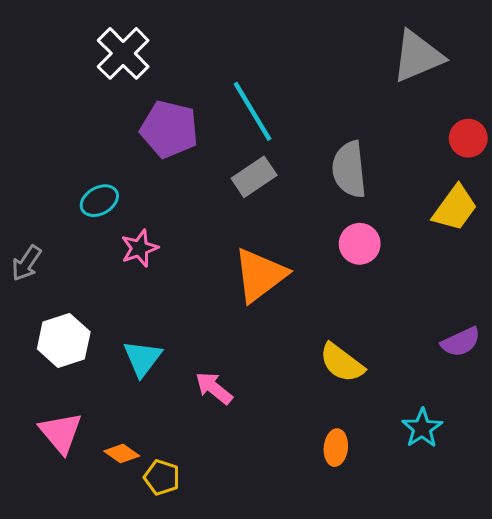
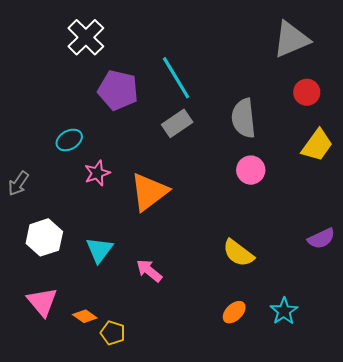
red circle: (468, 138) -> (307, 92), moved
orange triangle: (260, 275) -> (149, 192), moved
cyan star: (422, 428) -> (284, 311), moved
orange ellipse: (336, 448) -> (234, 312), turned 40

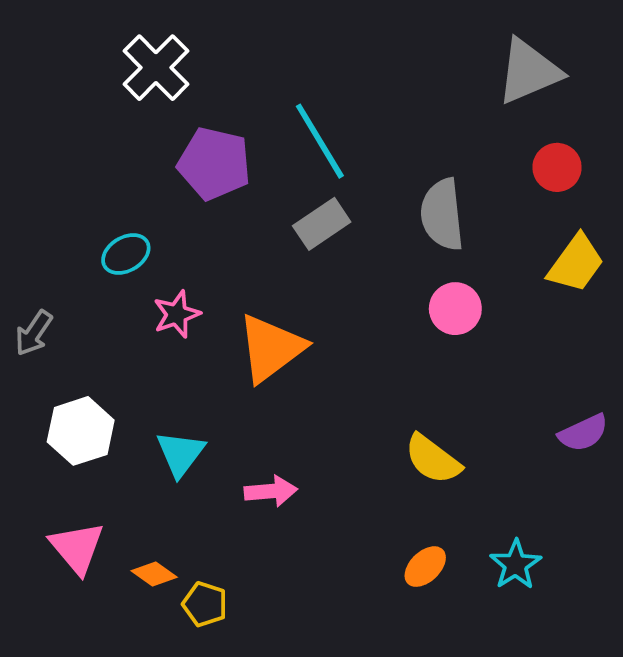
pink arrow: (149, 271) -> (271, 491), turned 136

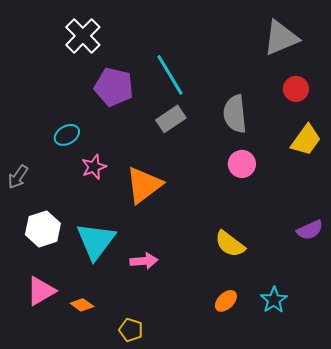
cyan triangle: (180, 454) -> (96, 241), size x1.5
pink triangle: (77, 548) -> (41, 291), turned 40
yellow pentagon: (205, 604) -> (131, 330), moved

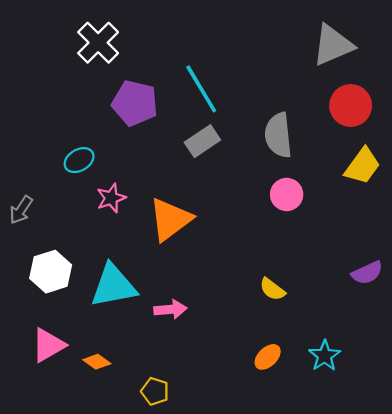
red circle: (296, 89) -> (351, 106), size x1.4
cyan triangle: (96, 241) -> (113, 286), turned 42
yellow semicircle: (230, 244) -> (272, 289), size x0.7

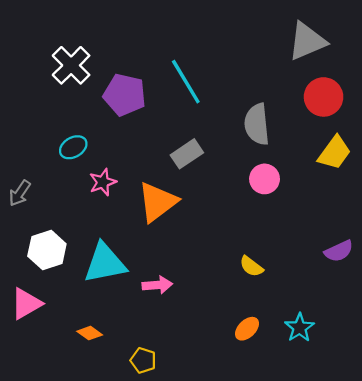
white cross: (98, 43) -> (71, 65), moved
gray rectangle: (202, 141) -> (187, 154), moved
pink triangle: (48, 345) -> (26, 304), moved

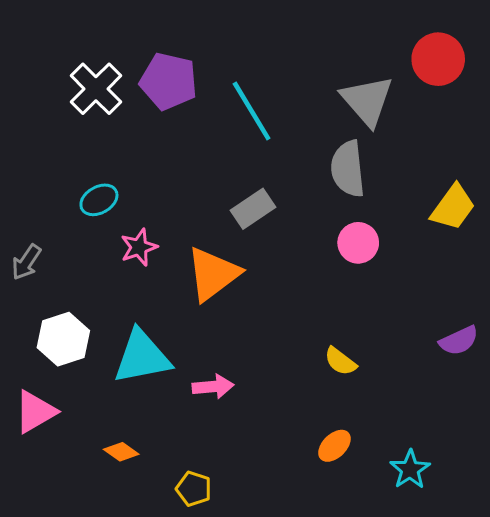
gray triangle: (307, 41) -> (367, 101), moved, turned -48
purple pentagon: (125, 95) -> (169, 81), moved
red circle: (324, 97) -> (438, 59), moved
cyan star: (299, 328) -> (410, 469), moved

